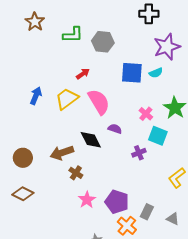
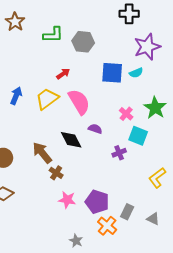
brown arrow: (62, 153) -> (42, 153), turned 70
pink star: (87, 200) -> (67, 200), turned -30

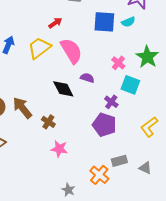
brown arrow: (42, 153) -> (22, 108), moved
purple cross: (119, 153) -> (111, 102), turned -32
purple pentagon: (97, 202) -> (104, 125), moved
gray rectangle: (127, 212) -> (119, 161), turned 49

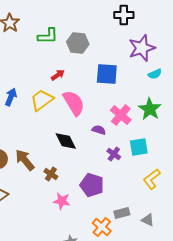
cyan semicircle: (128, 22) -> (155, 74), moved
pink cross: (118, 63) -> (121, 115), size x1.5
purple semicircle: (87, 78) -> (99, 130), moved
cyan square: (130, 85) -> (139, 147), moved, turned -30
purple pentagon: (104, 125) -> (92, 185), moved

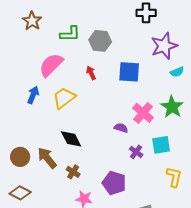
red arrow: (58, 75) -> (91, 73), moved, turned -80
pink semicircle: (74, 103) -> (51, 65), moved, turned -104
black diamond: (66, 141) -> (71, 139), moved
yellow L-shape: (152, 179) -> (174, 177), turned 140

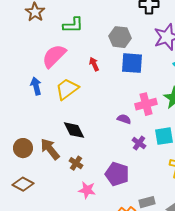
gray hexagon: (100, 41) -> (120, 37), moved
blue arrow: (33, 95) -> (36, 86), turned -36
pink cross: (143, 113) -> (146, 104), turned 35

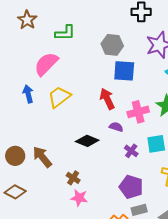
red arrow: (94, 64) -> (107, 99), moved, size x1.5
black diamond: (74, 130) -> (87, 141), moved, turned -40
brown cross: (76, 163) -> (73, 178), moved
purple pentagon: (117, 174) -> (131, 187), moved

